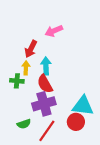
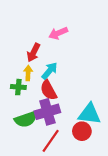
cyan arrow: (46, 66) -> (50, 71), turned 42
green semicircle: (24, 124) -> (26, 119), moved, size x1.5

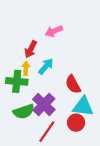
green cross: (18, 87) -> (17, 81), size x1.5
red semicircle: (48, 90) -> (73, 84), moved
purple cross: (47, 112) -> (44, 105), turned -30

